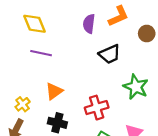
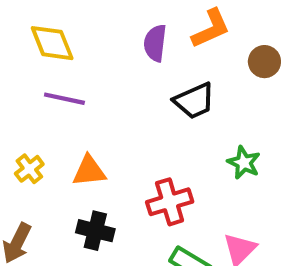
green star: (136, 87) -> (244, 163), size x0.7
orange triangle: (54, 91) -> (89, 171), turned 30
yellow cross: (23, 104) -> (29, 169), moved

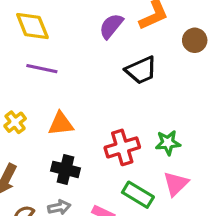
purple semicircle: (155, 43) -> (111, 26), turned 32
green star: (244, 163) -> (168, 143), moved, turned -30

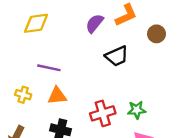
yellow diamond: (32, 26) -> (36, 23), turned -76
purple line: (42, 69) -> (49, 68), moved
yellow cross: (15, 122) -> (23, 95), turned -35

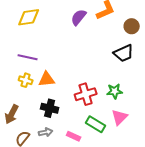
black trapezoid: (117, 56) -> (124, 53), moved
purple line: (49, 68) -> (28, 57), moved
yellow cross: (23, 95) -> (26, 80), moved

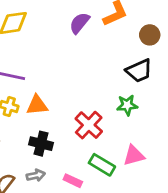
green star: (115, 91) -> (127, 105), moved
red cross: (86, 94) -> (89, 125), turned -30
pink triangle: (120, 117) -> (134, 156), turned 30

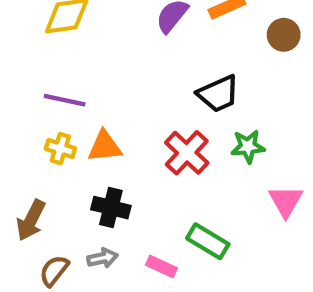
black trapezoid: (139, 71) -> (218, 94), moved
red cross: (89, 125) -> (187, 153), moved
pink triangle: (134, 156) -> (286, 201), moved, turned -45

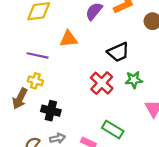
orange triangle: (105, 146) -> (69, 39), moved
black cross: (111, 208) -> (51, 111), moved
brown arrow: (31, 220) -> (20, 99), moved

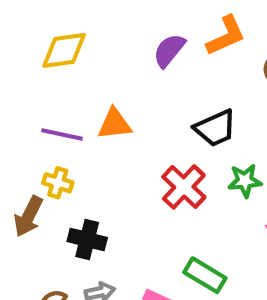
orange triangle: (69, 39) -> (115, 124), moved

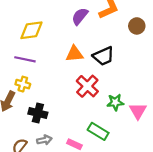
yellow diamond: (64, 50) -> (31, 30), moved
orange triangle: (115, 124) -> (74, 54), moved
green star: (245, 181) -> (115, 102), moved

